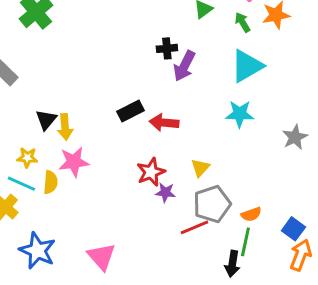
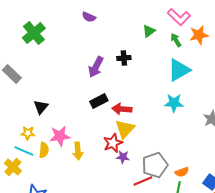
purple arrow: (184, 66) -> (96, 67), moved
yellow arrow: (65, 127) -> (78, 151), moved
yellow triangle: (200, 168) -> (125, 129), moved, size x1.5

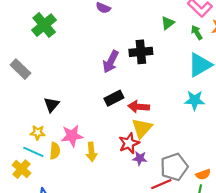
black cross: (124, 58) -> (141, 52), size x1.5

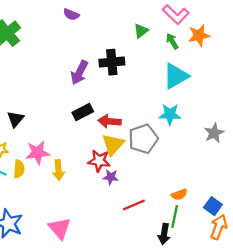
red star: (129, 143) -> (99, 161), turned 30
gray pentagon: (174, 167) -> (143, 139), moved

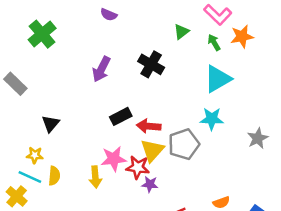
black cross: (112, 62) -> (151, 64), turned 35
purple arrow: (79, 73) -> (101, 69), moved
pink star: (38, 153) -> (114, 159), moved

